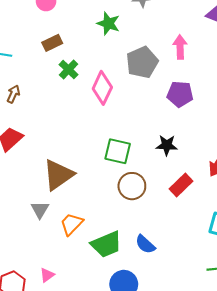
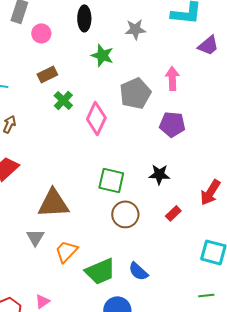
brown triangle: (58, 175) -> (53, 203), turned 32
red rectangle: (181, 185) -> (173, 213), size x0.7

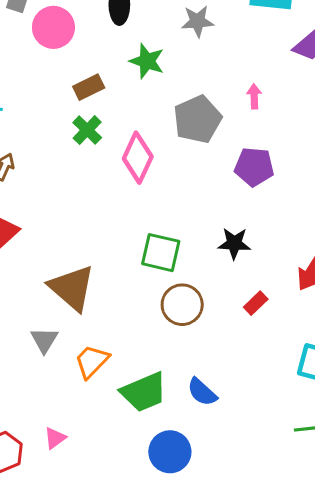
pink circle: (41, 33) -> (53, 27), size x1.4
brown rectangle: (47, 74) -> (89, 87), moved
pink arrow: (172, 78) -> (254, 96), size x0.7
brown triangle: (53, 203) -> (72, 288), turned 44

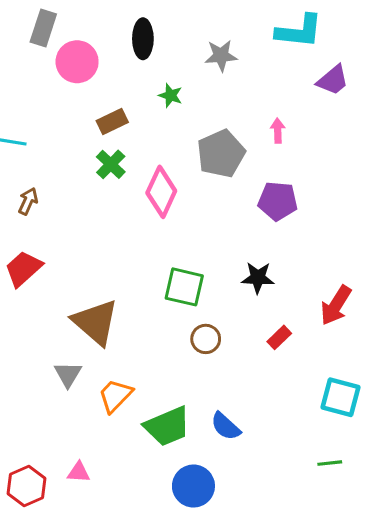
green star: (147, 61) -> (170, 95), size x0.7
brown circle: (182, 305) -> (206, 339), size x0.7
pink triangle: (55, 438) -> (79, 472), turned 40

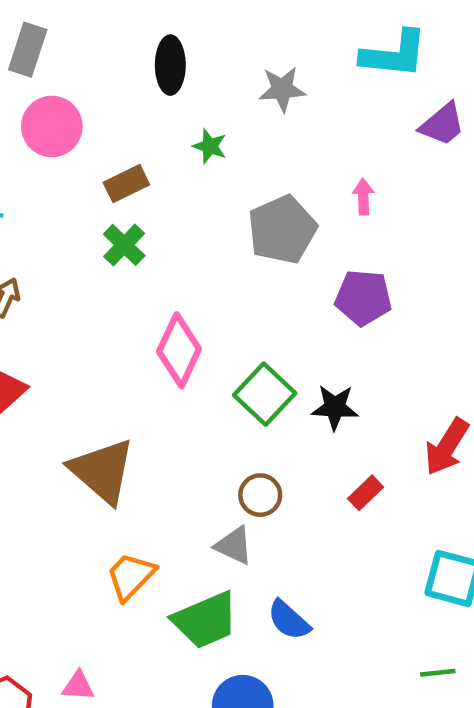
pink circle: (77, 62) -> (52, 126), moved
pink diamond: (161, 192) -> (179, 350), moved
green square: (184, 287) -> (265, 394), moved, turned 30
gray triangle: (68, 374) -> (234, 545), moved, turned -36

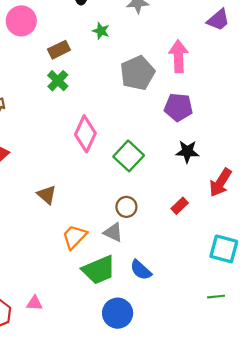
pink arrow: (363, 197) -> (178, 56), size x1.8
black star: (335, 407) -> (187, 152), moved
brown triangle: (102, 471) -> (47, 195), size x0.6
orange trapezoid: (131, 576) -> (74, 237), moved

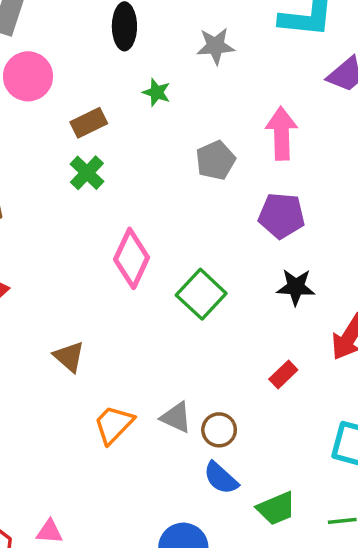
gray pentagon: (137, 73) -> (215, 160), size x0.7
brown circle: (126, 207) -> (219, 430), moved
green trapezoid: (99, 270) -> (276, 508), moved, size x0.7

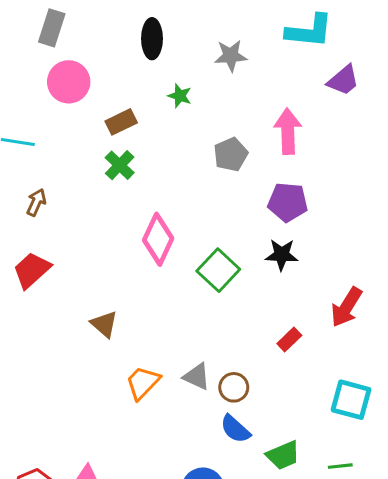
black star: (296, 287) -> (282, 255), moved

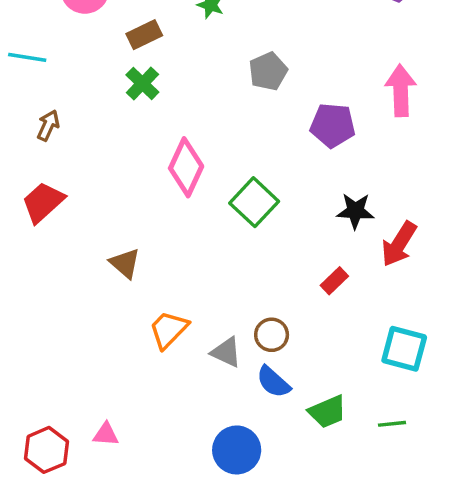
pink arrow: (288, 131) -> (401, 90), moved
black star: (282, 255) -> (355, 211), moved
gray triangle: (197, 377) -> (226, 352), moved

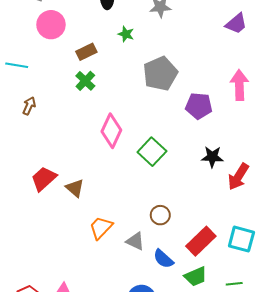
gray pentagon: (268, 71) -> (160, 74), size x1.5
red trapezoid: (43, 202) -> (44, 179), moved
red rectangle: (334, 281) -> (201, 241), moved, size x1.8
brown circle: (272, 335) -> (160, 215), moved

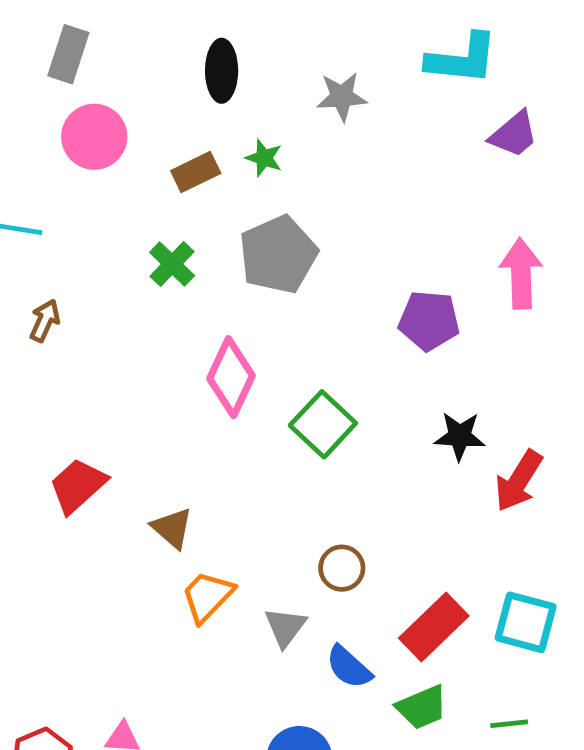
brown rectangle: (86, 52) -> (196, 172), moved
gray pentagon: (160, 74) -> (278, 255), moved
brown triangle: (75, 188) -> (172, 528), moved
gray triangle: (135, 241) -> (285, 627), turned 42

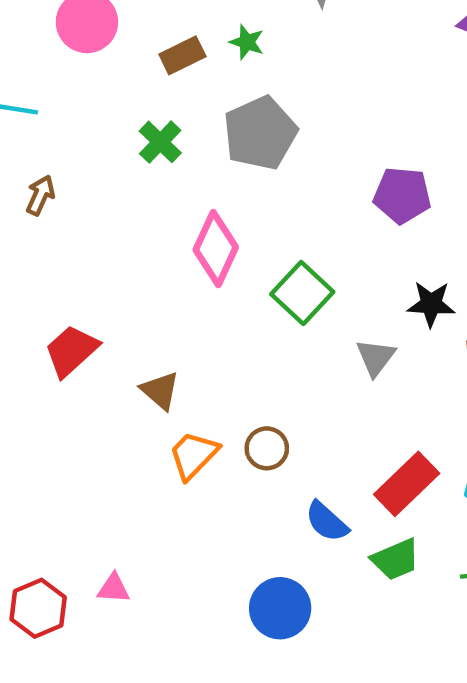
brown circle: (342, 568) -> (267, 448), moved
gray triangle: (285, 627) -> (376, 357), moved

